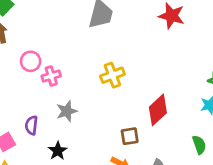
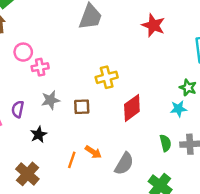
yellow cross: (112, 75) -> (107, 77), moved
brown square: (130, 136) -> (82, 107), moved

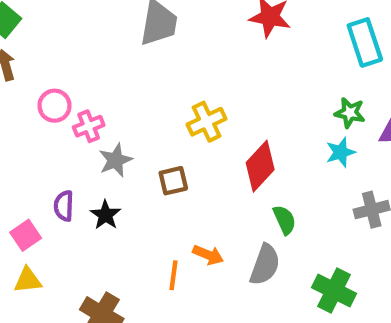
gray star: (50, 100) -> (115, 160), moved
black star: (39, 135) -> (105, 215), moved
green semicircle: (165, 143) -> (284, 220), moved

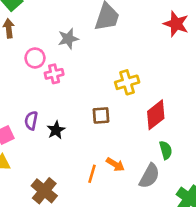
gray star: (115, 160) -> (68, 39), moved

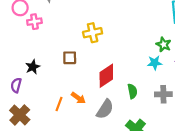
red diamond: (156, 115) -> (106, 76), moved
purple semicircle: (31, 121) -> (16, 85), moved
green semicircle: (166, 150) -> (132, 91), moved

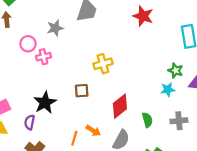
black star: (33, 67) -> (45, 103), size x1.5

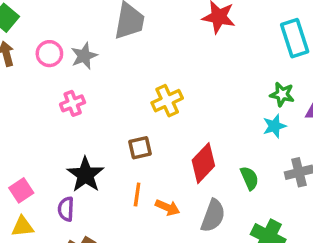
pink circle: (28, 44) -> (49, 54), moved
orange line: (74, 138) -> (137, 194), moved

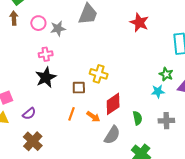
yellow cross: (167, 101) -> (99, 74), moved, turned 30
black star: (85, 175) -> (46, 77), moved
orange arrow: (167, 207) -> (93, 117), moved
purple semicircle: (66, 209) -> (29, 114), turned -144

